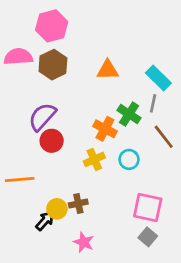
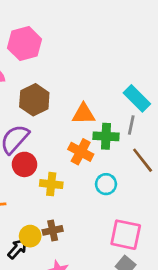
brown hexagon: (53, 65) -> (34, 100), moved
orange triangle: (108, 70) -> (84, 114), moved
green cross: (129, 114) -> (106, 136), turned -30
yellow cross: (94, 159) -> (51, 184), moved, turned 30

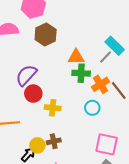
brown hexagon: (34, 100) -> (46, 35), moved
gray line: (131, 125) -> (106, 57), moved, turned 32
green cross: (106, 136) -> (81, 73), moved
orange cross: (81, 152) -> (100, 84), moved, turned 30

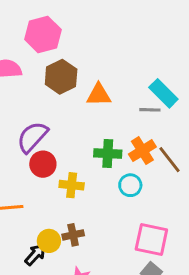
orange triangle: (76, 57) -> (99, 95), moved
gray line: (106, 57) -> (150, 110), turned 48
green cross: (81, 73) -> (108, 154), moved

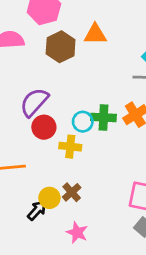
orange triangle: (99, 95) -> (95, 34), moved
cyan circle: (130, 185) -> (83, 122), moved
brown cross: (73, 235) -> (72, 192), turned -30

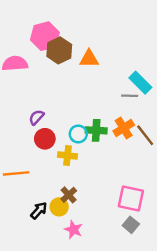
brown hexagon: (61, 47) -> (59, 50), moved
purple semicircle: (34, 102) -> (36, 117), size x0.6
yellow circle: (49, 198) -> (59, 207), moved

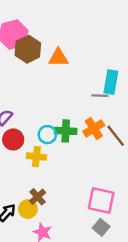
cyan rectangle: (140, 83) -> (111, 82), turned 55

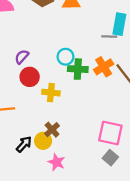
cyan circle: (47, 135) -> (65, 57), moved

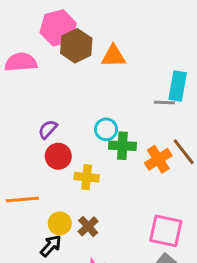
orange cross: (104, 67) -> (158, 159), moved
yellow circle: (43, 141) -> (60, 223), moved

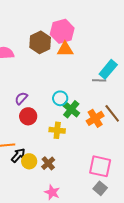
pink hexagon: (58, 28) -> (62, 31), moved
cyan rectangle: (178, 86) -> (108, 69), turned 30
green cross: (122, 146) -> (71, 109), turned 36
yellow cross: (87, 177) -> (57, 130), moved
black arrow: (51, 246) -> (18, 155), moved

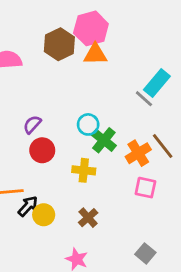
gray line: (99, 80) -> (144, 99), turned 40
brown cross: (48, 163) -> (88, 218), moved
pink square: (100, 166) -> (145, 188), moved, size x0.7

